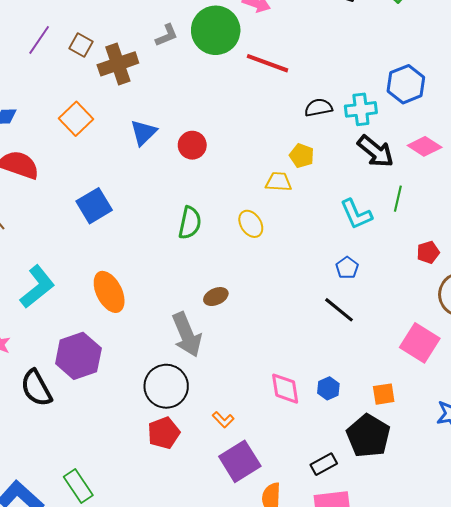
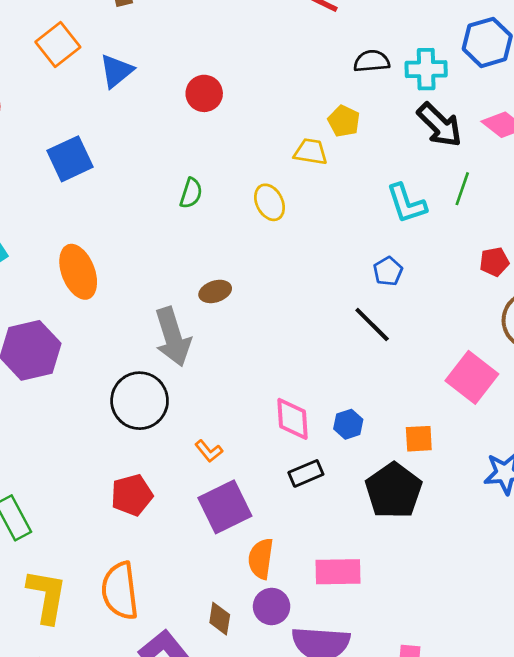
blue triangle: (143, 133) -> (116, 71), moved
green semicircle: (190, 223) -> (191, 193), size x0.7
red pentagon: (164, 433) -> (132, 495), moved
black rectangle: (324, 464) -> (306, 473), moved

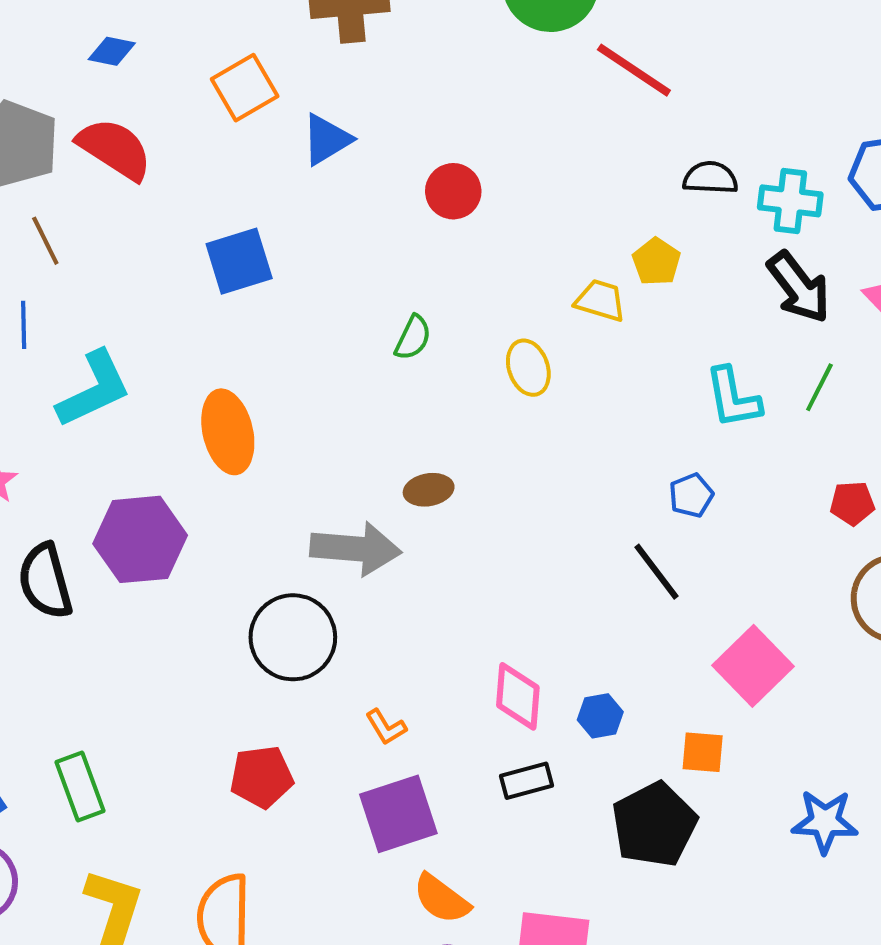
gray arrow: (173, 337) -> (356, 549), turned -76
pink square: (472, 377) -> (753, 666), moved
orange semicircle: (261, 559) -> (441, 899), turned -69

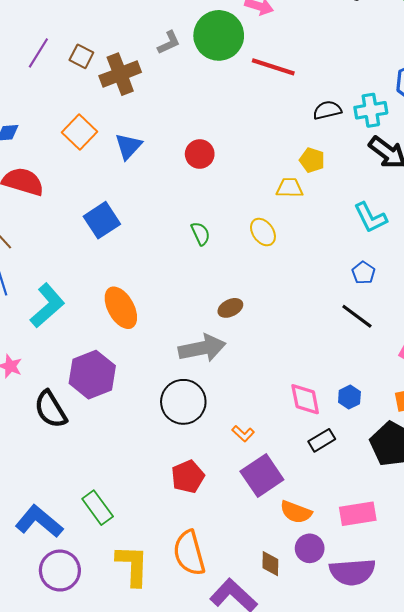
green semicircle: (413, 338) -> (201, 234), turned -35

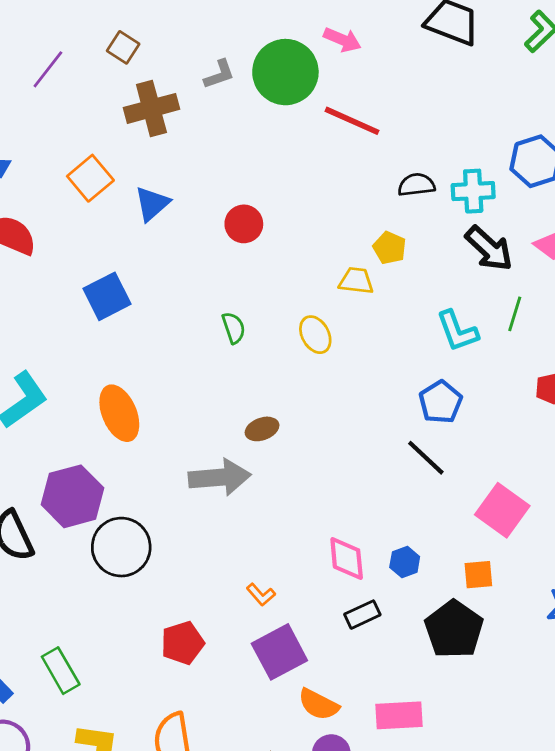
brown square: (81, 56) -> (123, 47), moved
blue pentagon: (363, 273) -> (441, 402), size x1.4
black circle: (183, 402) -> (121, 547), moved

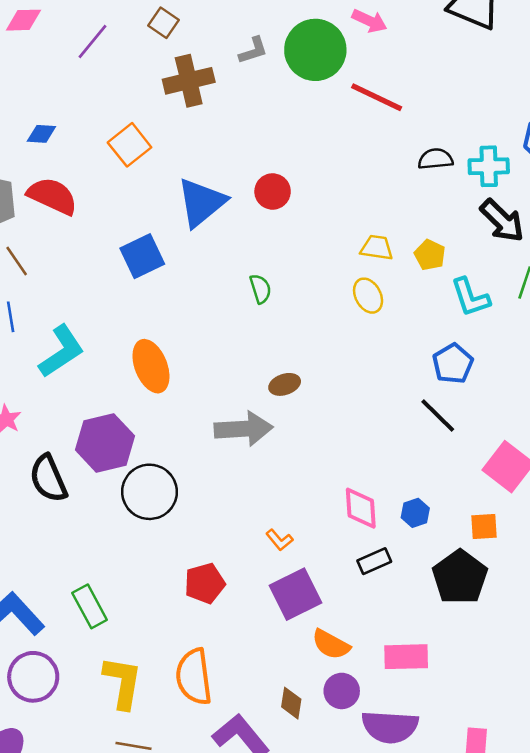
blue triangle: (152, 204) -> (201, 202), moved, size x1.5
yellow pentagon: (390, 248) -> (430, 255), moved
yellow ellipse: (315, 335) -> (368, 296), moved

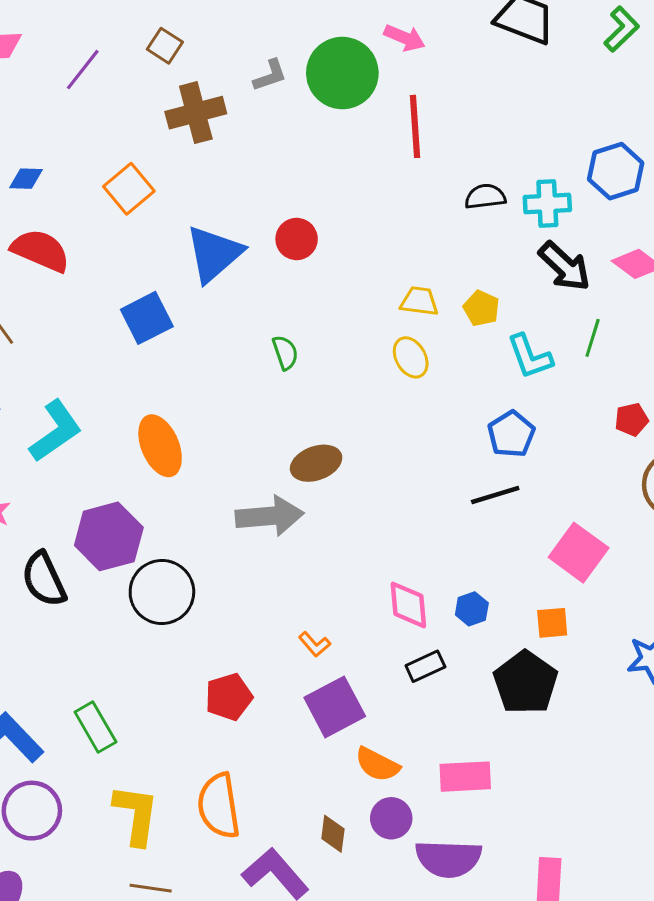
red line: (377, 97) -> (415, 126), turned 62
brown ellipse: (285, 384) -> (316, 463), size x1.4
black line: (438, 415) -> (495, 495), turned -60

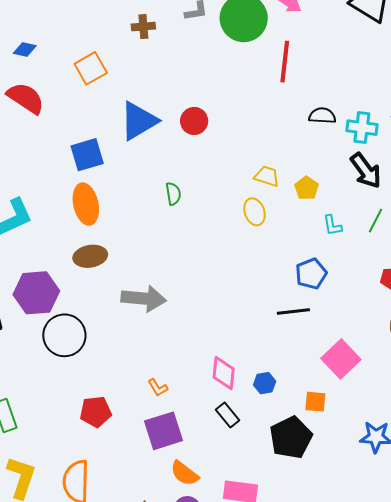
brown cross: (196, 113) -> (143, 27), size x0.6
cyan L-shape: (530, 357) -> (332, 225), size x0.7
orange ellipse: (160, 446) -> (86, 204), moved
brown ellipse: (316, 463) -> (90, 256), moved
black rectangle: (425, 666) -> (228, 415), turned 65

